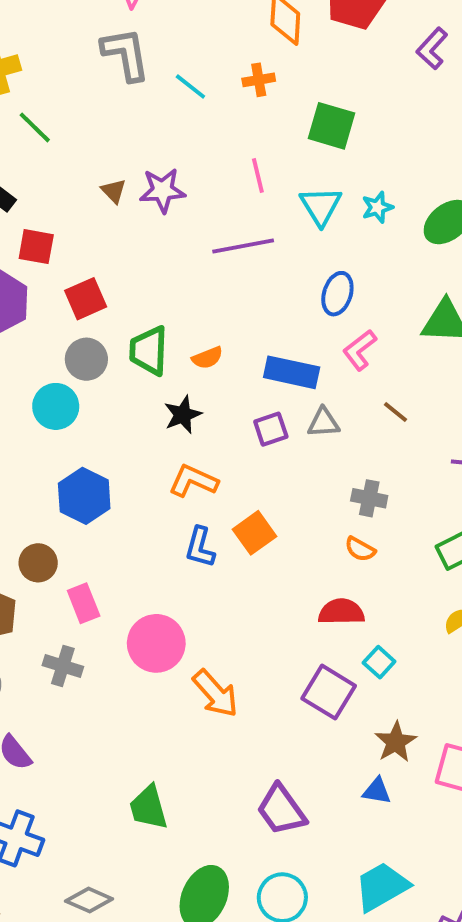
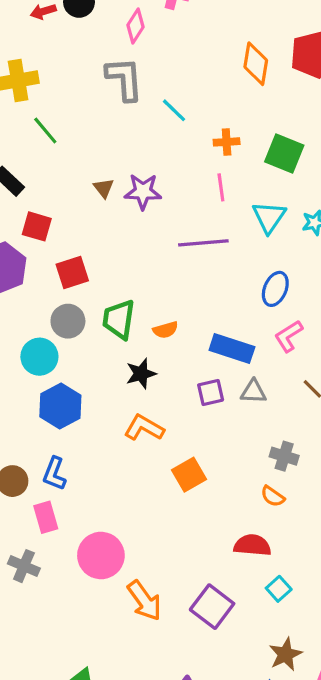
orange cross: (259, 80) -> (227, 142), moved
blue hexagon: (84, 496) -> (60, 406), moved
blue L-shape: (200, 547) -> (54, 474), moved
purple square: (329, 692) -> (212, 607), moved

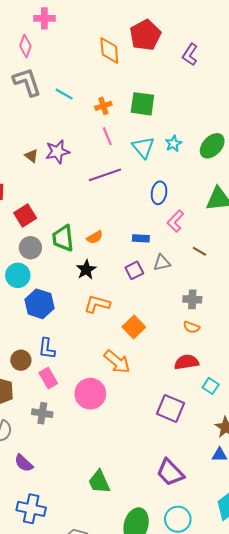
blue rectangle: (232, 348) -> (141, 238), size x0.6
orange arrow: (144, 601) -> (117, 362), moved

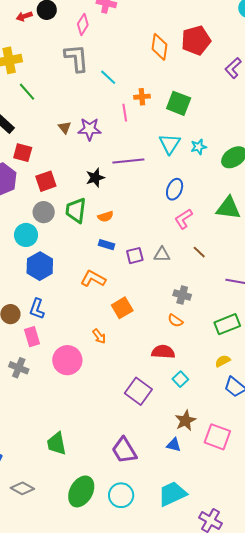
pink line: (107, 136) -> (125, 113), moved
blue rectangle: (141, 238) -> (107, 245), moved
black star: (86, 270) -> (95, 178), moved
orange arrow: (117, 362) -> (99, 336), size x0.6

